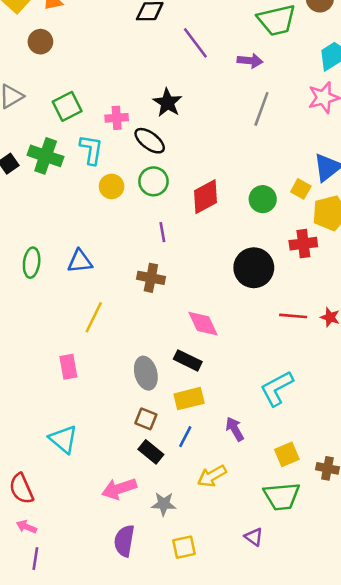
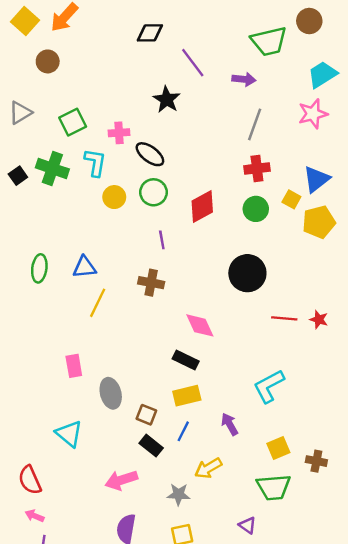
black star: (167, 103) -> (167, 100), moved
red cross: (303, 244) -> (257, 168), moved
yellow line: (94, 317) -> (98, 303), moved
gray ellipse: (146, 373) -> (111, 393), moved
gray star: (164, 504) -> (178, 494), moved

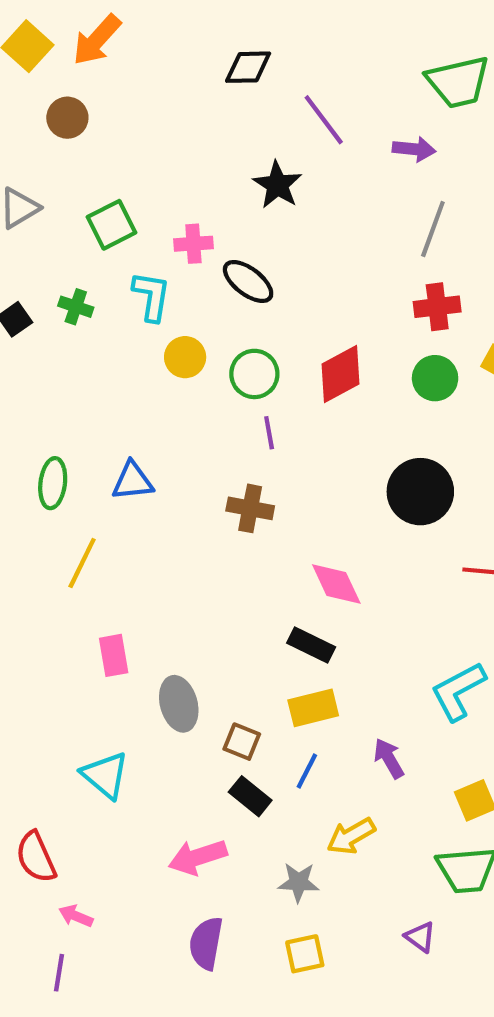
green cross: (52, 168) -> (76, 307), size x0.6
green circle: (153, 192) -> (254, 374), moved
yellow line: (98, 303) -> (82, 563), moved
pink arrow: (35, 516) -> (76, 916), moved

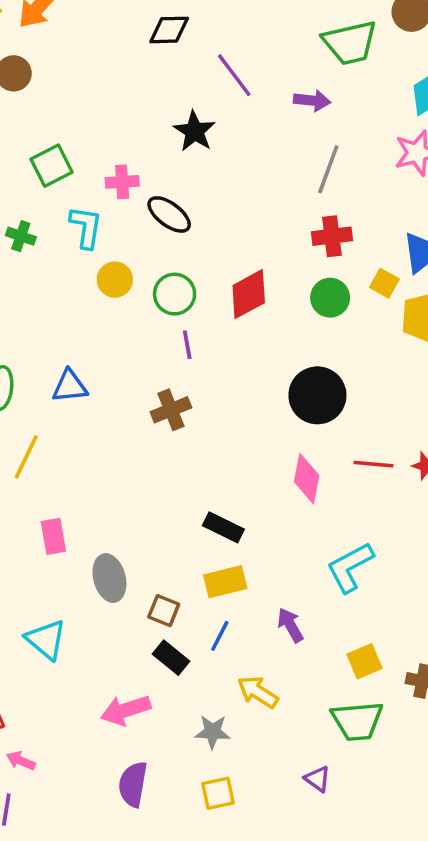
brown cross: (250, 508) -> (171, 410), turned -33
pink diamond: (336, 584) -> (307, 479), moved, turned 36
yellow arrow: (351, 836) -> (258, 692), turned 63

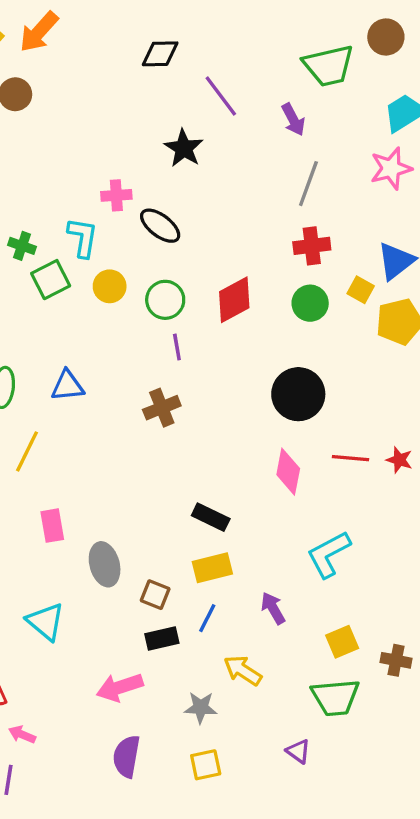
purple arrow: (312, 101) -> (293, 120), turned 56
green square: (52, 166) -> (51, 280), moved
black rectangle: (171, 658) -> (162, 638), turned -52

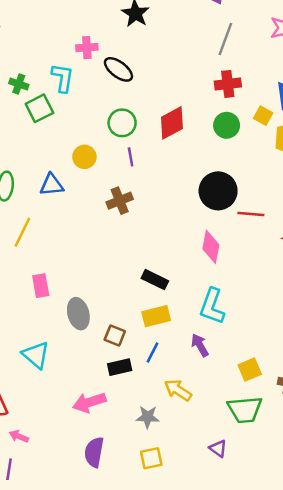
yellow circle: (110, 286) -> (84, 157), moved
red line: (351, 458) -> (251, 214), moved
cyan L-shape: (329, 554) -> (212, 306), moved, turned -42

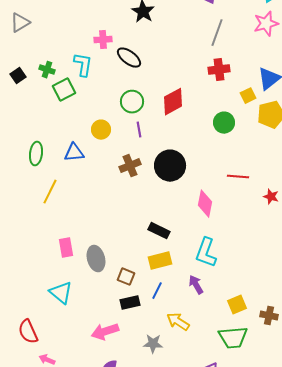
yellow square: (263, 116) -> (248, 96), turned 35
green circle: (227, 125) -> (224, 123), moved
black circle: (218, 191) -> (170, 166), moved
pink rectangle: (41, 286) -> (66, 248), moved

